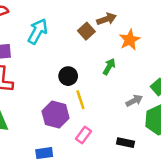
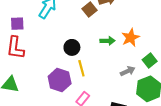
orange star: (130, 40) -> (131, 38), moved
green arrow: (109, 67) -> (108, 41), turned 56

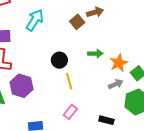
orange star: (131, 38) -> (119, 63), moved
purple hexagon: (60, 80) -> (21, 86), moved

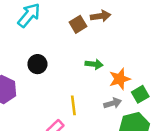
black circle: (59, 60) -> (37, 64), moved
yellow line: (69, 81) -> (73, 105), moved

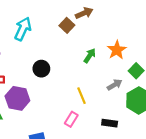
green arrow: (94, 64) -> (90, 56), turned -48
orange star: (120, 79) -> (117, 50), moved

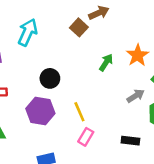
yellow line: (82, 96) -> (79, 112), moved
purple hexagon: (17, 98) -> (40, 111), moved

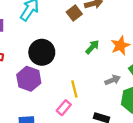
black circle: (50, 78) -> (42, 52), size x1.5
yellow line: (79, 112) -> (74, 89), moved

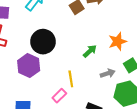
green arrow: (92, 47) -> (90, 51), moved

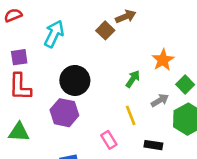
yellow line: (71, 79) -> (131, 115), moved
pink rectangle: (59, 96) -> (109, 140), turned -64

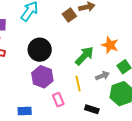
orange star: (163, 60) -> (110, 45), turned -30
green arrow: (133, 79) -> (84, 56), size x1.5
purple hexagon: (64, 113) -> (42, 77), moved

